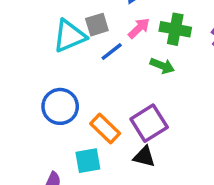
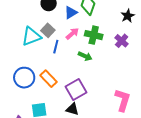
gray square: (97, 25) -> (48, 30), turned -32
blue line: (112, 52) -> (56, 47), turned -40
orange rectangle: (105, 129) -> (49, 79), moved

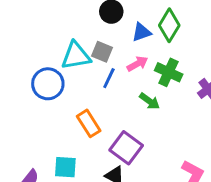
gray square: (48, 30) -> (102, 52), turned -32
blue circle: (24, 78) -> (48, 84), moved
purple square: (76, 90) -> (126, 148), turned -35

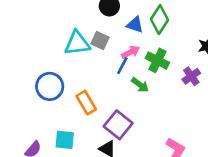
blue triangle: (141, 32) -> (135, 25), turned 36
blue line: (109, 78) -> (122, 66), moved
blue circle: (48, 84) -> (50, 86), moved

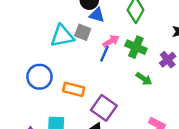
blue triangle: (135, 25) -> (97, 15), moved
green arrow: (140, 85) -> (144, 79), moved
orange rectangle: (86, 103) -> (74, 89), turned -42

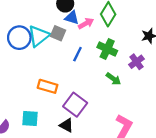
cyan triangle: (62, 36) -> (39, 36), turned -30
pink arrow: (111, 41) -> (86, 23), moved
blue circle: (39, 77) -> (19, 38), moved

